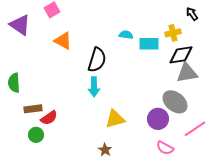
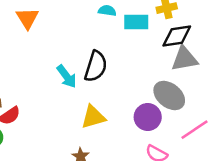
orange triangle: (63, 41) -> (27, 18), turned 30
black semicircle: (97, 60) -> (96, 66), moved
cyan arrow: (94, 87) -> (67, 76), turned -36

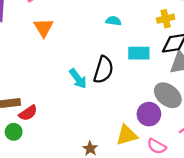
cyan rectangle: (136, 22) -> (139, 53), moved
yellow triangle: (93, 117) -> (127, 135), moved

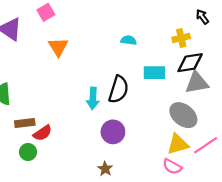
cyan arrow: (78, 79) -> (93, 98), turned 40
purple circle: (149, 114) -> (113, 132), moved
yellow triangle: (127, 135) -> (178, 144), moved

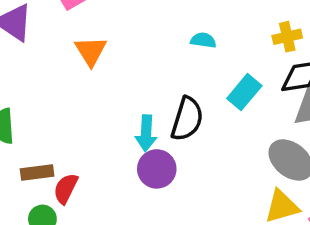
cyan rectangle: (154, 73) -> (244, 92), turned -50
purple circle: (113, 132) -> (157, 169), moved
red semicircle: (43, 133) -> (66, 189), turned 150

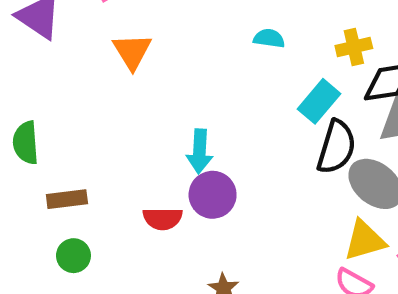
yellow cross: (287, 37) -> (354, 47), moved
black semicircle: (187, 119) -> (336, 147), moved
red semicircle: (66, 189) -> (163, 219), moved, turned -116

